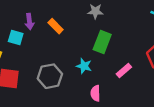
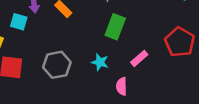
cyan star: (84, 66) -> (100, 62), moved
pink semicircle: (95, 93) -> (122, 86), moved

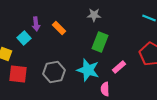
cyan square: (19, 22) -> (24, 38), turned 32
cyan star: (100, 62) -> (88, 70), size x1.6

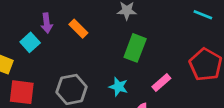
cyan star: (88, 70) -> (119, 87), size x0.6

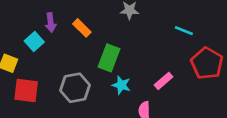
cyan line: (203, 15) -> (184, 31), moved
green rectangle: (135, 48) -> (109, 58), moved

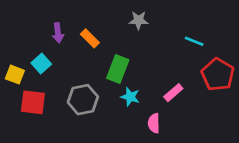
cyan square: (34, 42) -> (41, 63), moved

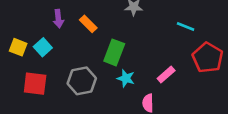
yellow square: (15, 75) -> (18, 47), moved

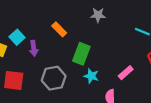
purple arrow: (58, 19) -> (34, 48), moved
cyan square: (43, 47) -> (17, 37), moved

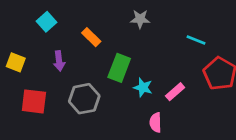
cyan square: (17, 37) -> (46, 22), moved
cyan star: (91, 76) -> (143, 87), moved

